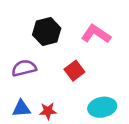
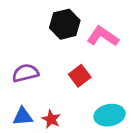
black hexagon: (47, 31) -> (65, 24), moved
red star: (48, 111) -> (51, 119), turned 30

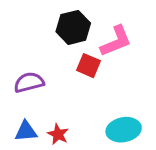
pink L-shape: (103, 36) -> (116, 41), turned 124
red square: (80, 76) -> (89, 66), moved, turned -30

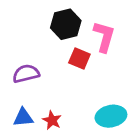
pink L-shape: (116, 41) -> (104, 37), turned -52

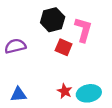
purple semicircle: (26, 74) -> (15, 46), moved
red star: (52, 120) -> (65, 91), moved

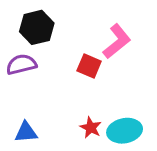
black hexagon: (53, 20) -> (37, 27), moved
pink L-shape: (83, 30) -> (117, 41), turned 35

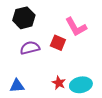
pink L-shape: (117, 41) -> (76, 27), turned 100
purple semicircle: (21, 64) -> (30, 48), moved

